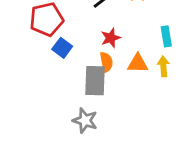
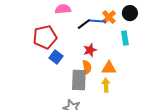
cyan rectangle: (166, 36) -> (125, 38), moved
yellow arrow: (163, 66) -> (106, 85), moved

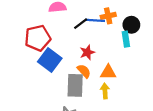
black circle: (130, 13) -> (131, 25), moved
orange cross: (109, 17) -> (108, 16), turned 32
blue square: (56, 57) -> (50, 60), size x1.5
orange semicircle: (87, 67) -> (84, 71), turned -32

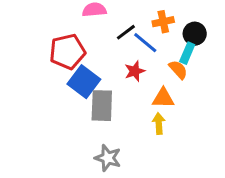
blue line: (95, 20) -> (145, 43), moved, turned 36
cyan rectangle: (126, 39) -> (187, 53), turned 32
orange semicircle: (84, 71) -> (178, 70), moved
gray rectangle: (75, 85) -> (102, 106), moved

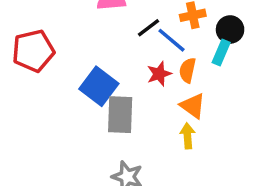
red pentagon: (67, 52) -> (33, 51), moved
orange semicircle: (178, 70) -> (188, 70), moved, turned -126
orange triangle: (163, 98) -> (193, 106), turned 35

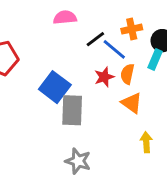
yellow arrow: (188, 136) -> (146, 142), moved

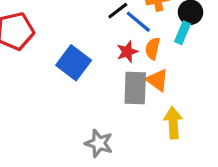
gray rectangle: (72, 110) -> (135, 88), moved
yellow arrow: (146, 142) -> (173, 123), size x1.4

